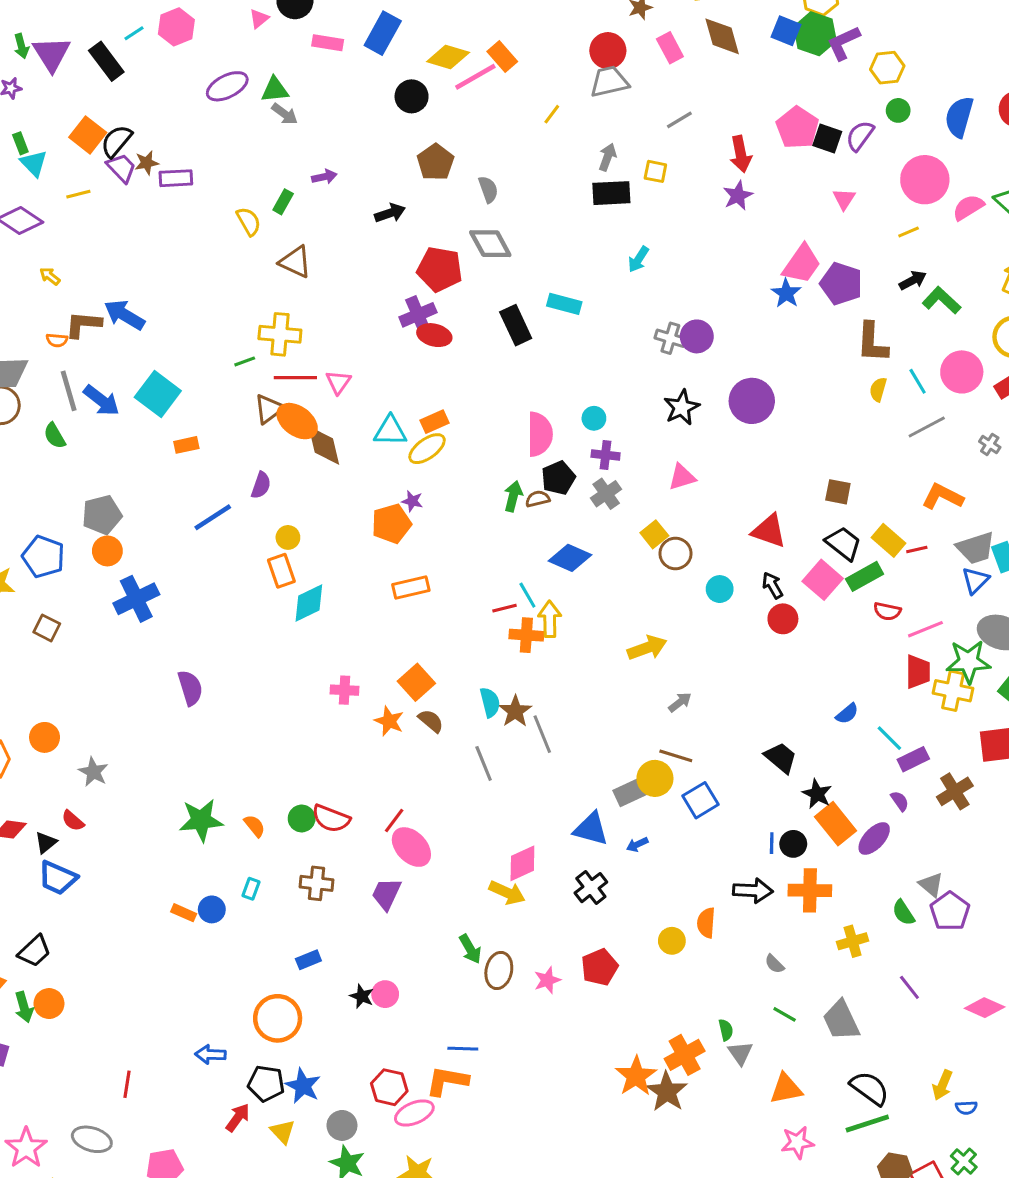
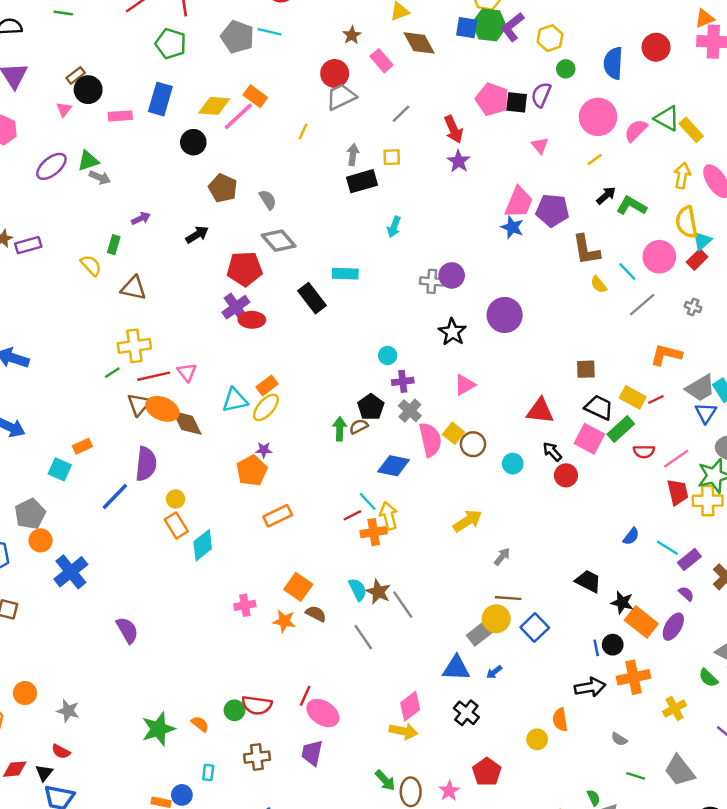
yellow semicircle: (878, 389) -> (599, 284), turned -42
cyan square: (158, 394) -> (60, 469), moved, size x0.7
pink semicircle: (540, 434) -> (430, 440), moved
purple semicircle: (261, 485) -> (146, 464), size x1.6

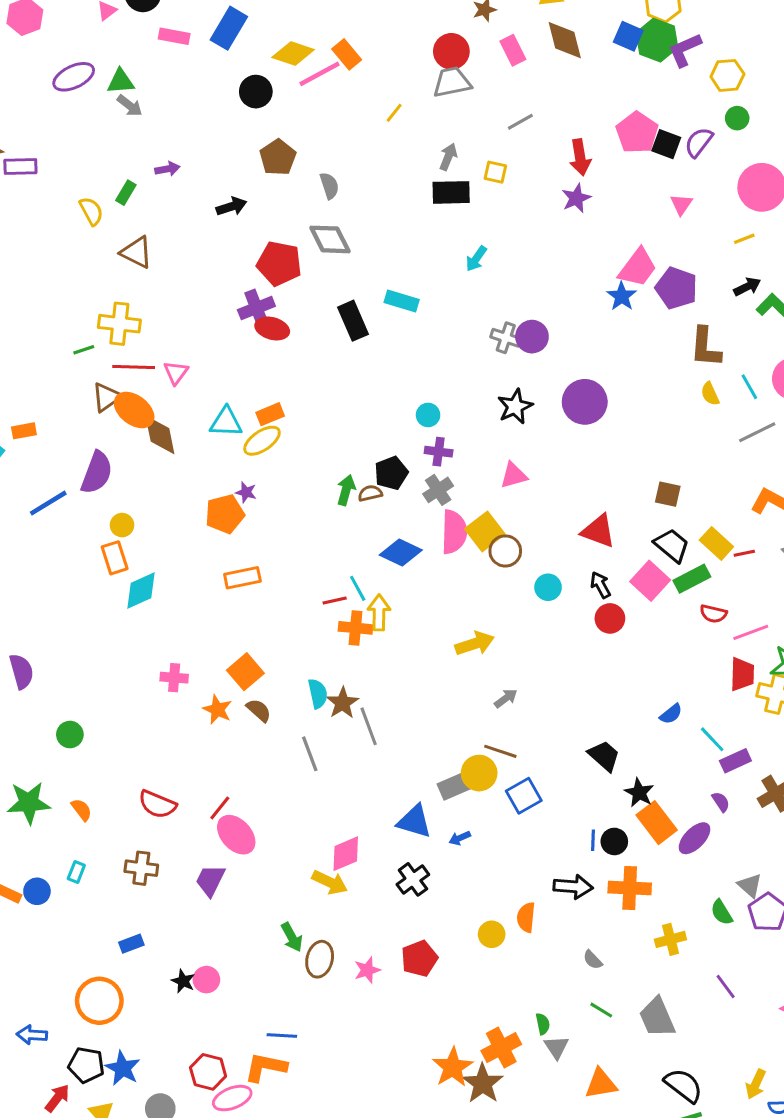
yellow square: (454, 433) -> (485, 531), size x1.4
green circle: (234, 710) -> (70, 735), moved

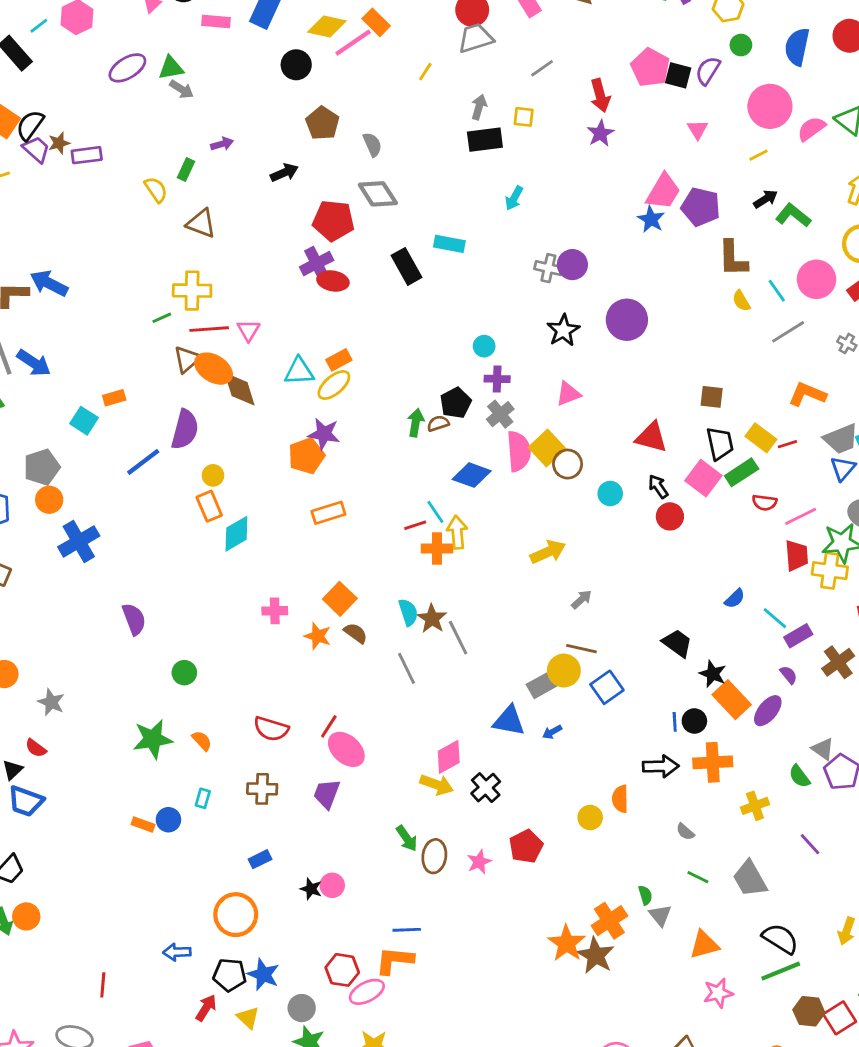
purple star: (246, 492) -> (324, 434), size x1.6
black trapezoid: (672, 545) -> (720, 444), turned 44
black cross: (413, 879) -> (486, 788), moved

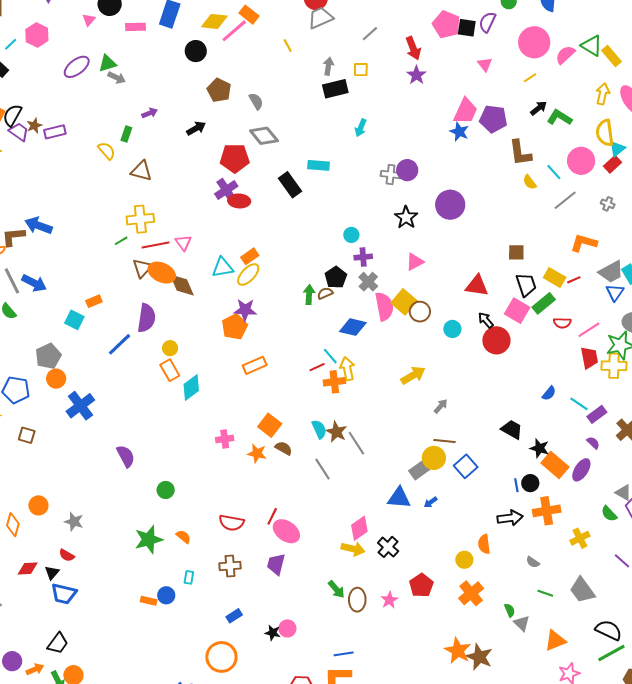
yellow line: (425, 72) -> (288, 45), turned -56
red circle: (670, 516) -> (496, 340), size x1.4
orange cross: (609, 921) -> (471, 593), moved

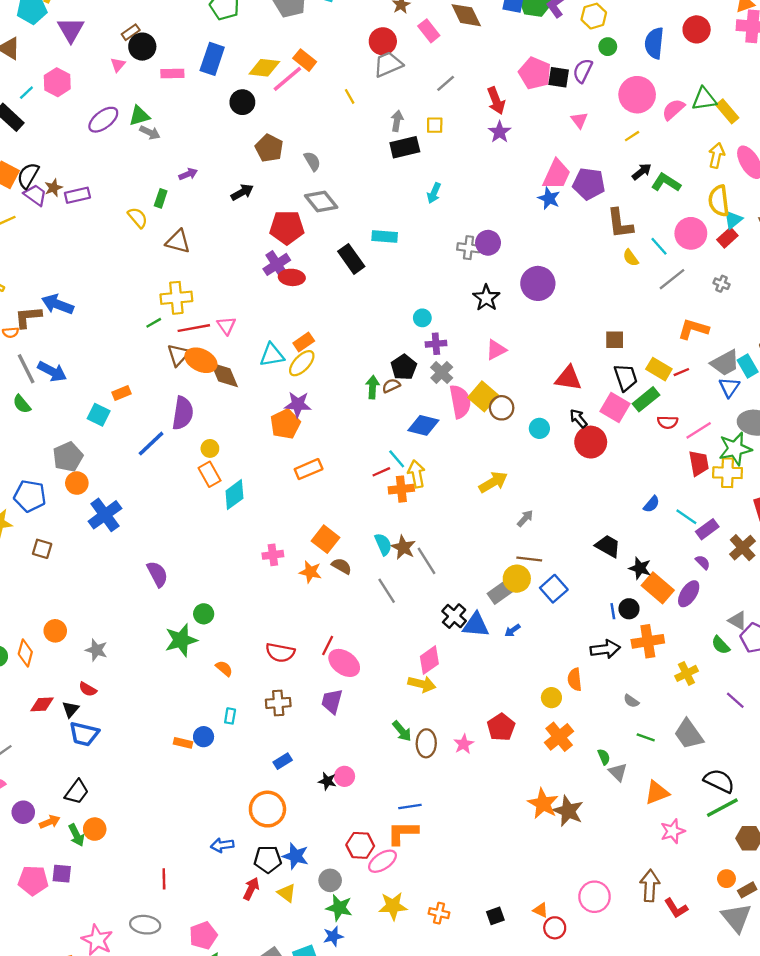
green triangle: (592, 46) -> (704, 99), turned -40
green star: (149, 540) -> (181, 640), moved
black cross: (388, 547) -> (454, 616), moved

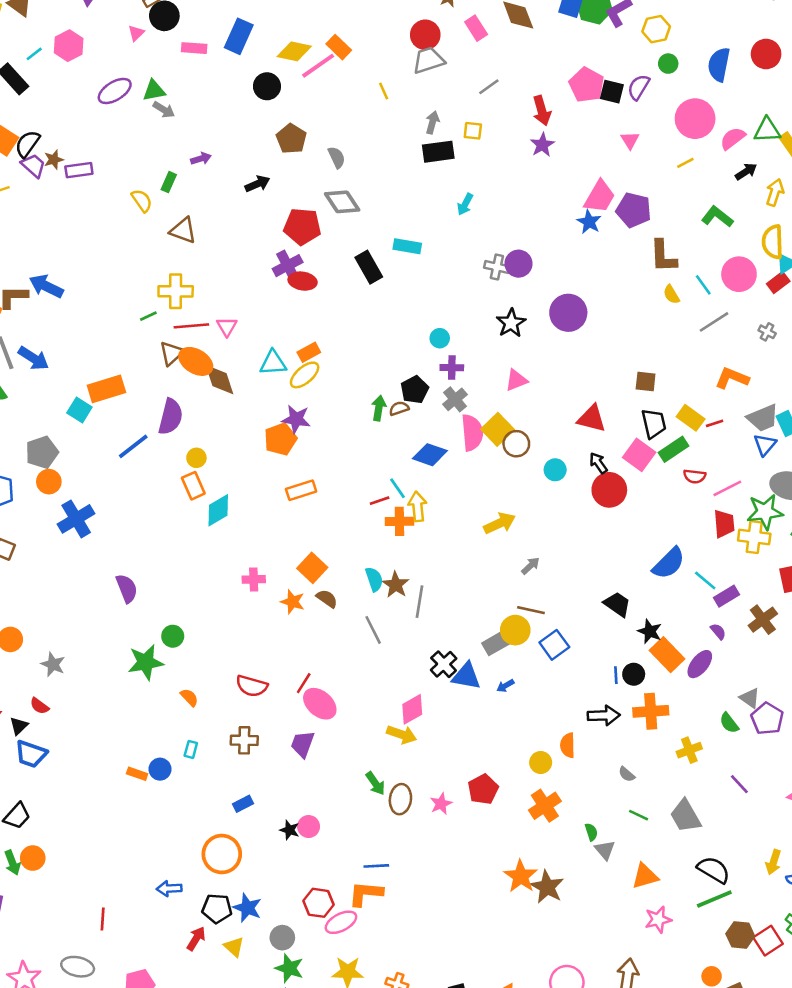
black arrow: (642, 172) -> (746, 172), moved
orange rectangle: (122, 393) -> (106, 389), size x1.8
blue semicircle: (652, 504) -> (669, 563), size x1.8
gray line: (427, 561) -> (419, 602), turned 36

